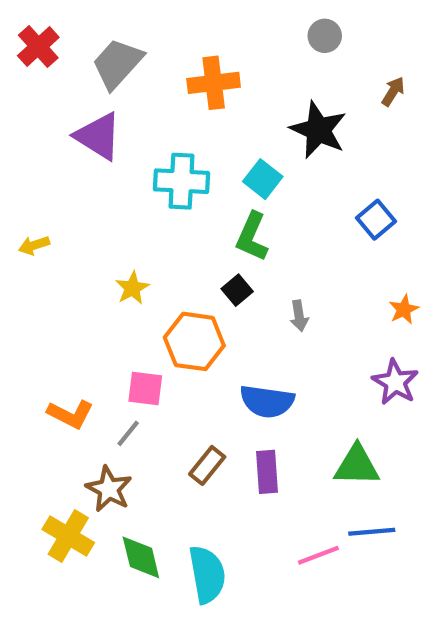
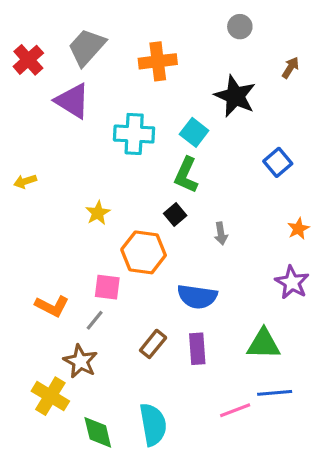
red cross: (38, 47) -> (28, 60), moved
green diamond: (141, 557) -> (98, 432), moved

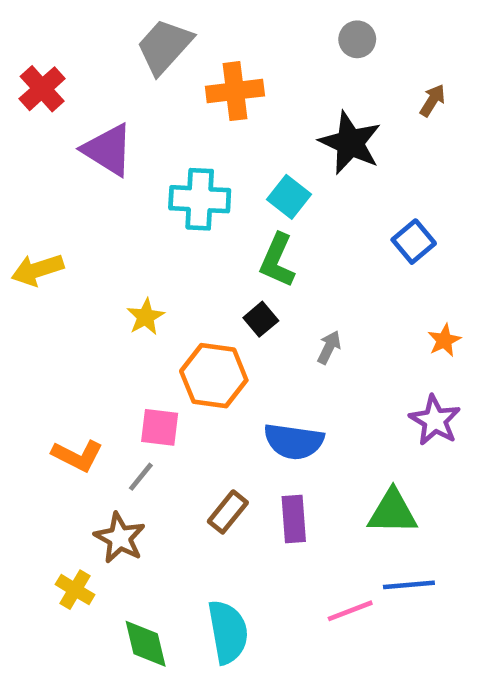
gray trapezoid: (87, 47) -> (164, 46), moved
yellow arrow: (25, 181) -> (37, 270), size x1.5
gray arrow: (221, 233) -> (329, 347), turned -145
yellow cross: (50, 396) -> (75, 590), size x0.7

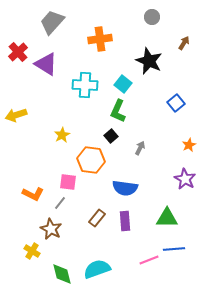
gray trapezoid: (164, 46) -> (52, 22), moved
red cross: (42, 89) -> (18, 52), moved
cyan semicircle: (228, 632) -> (97, 269), turned -100

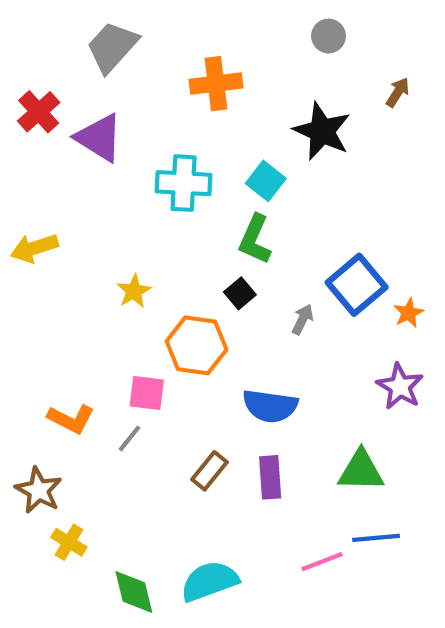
blue square: (176, 103) -> (357, 285), moved, size x1.5
brown star: (51, 229) -> (39, 490), moved

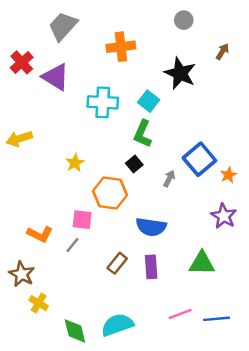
blue line: (376, 538) -> (216, 319), moved

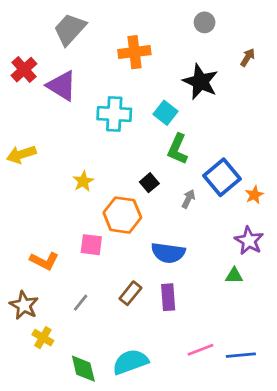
green L-shape: (143, 134) -> (178, 149), moved
gray line: (73, 245) -> (81, 303), moved
green triangle: (202, 263) -> (234, 276), moved, size x0.6

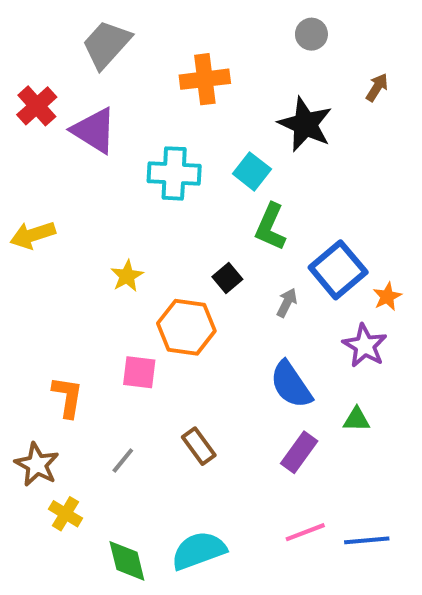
purple star: (249, 241) -> (365, 346), moved
blue semicircle: (168, 253) -> (291, 385), moved, turned 48
orange L-shape: (44, 261) -> (68, 397), turned -108
brown rectangle: (130, 293) -> (199, 446), turned -75
purple rectangle: (168, 297) -> (299, 452), moved, turned 40

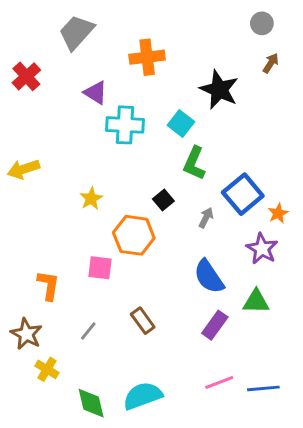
gray circle: (311, 34) -> (262, 23), moved
purple triangle: (94, 130) -> (96, 93), moved, size x0.7
green triangle: (357, 419) -> (256, 302), size x1.4

